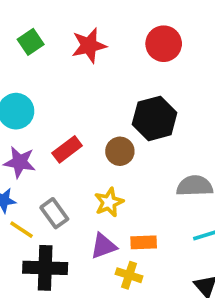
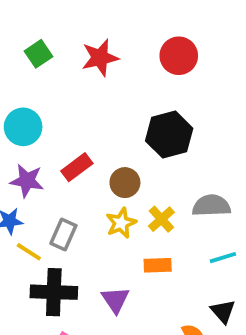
brown circle: (120, 151) -> (125, 183), moved
gray rectangle: (54, 213) -> (63, 234), turned 60
purple triangle: (103, 246) -> (115, 300), moved, turned -44
yellow cross: (129, 275) -> (161, 219), moved, turned 30

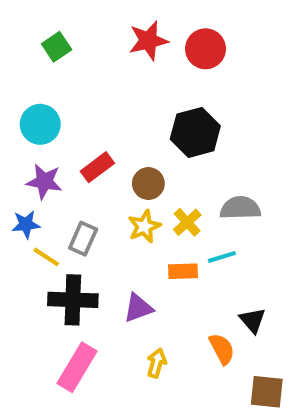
red star: (100, 58) -> (148, 41), moved
cyan line: (223, 258) -> (222, 257), moved
purple triangle: (115, 300) -> (138, 308), turned 44

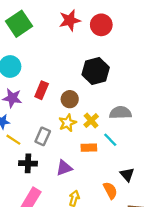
green square: (57, 47) -> (19, 24), size x1.6
red rectangle: (97, 167) -> (42, 90), turned -30
gray rectangle: (83, 239) -> (43, 136), moved
cyan line: (222, 257) -> (110, 140), turned 63
black cross: (73, 300) -> (28, 163), size x0.7

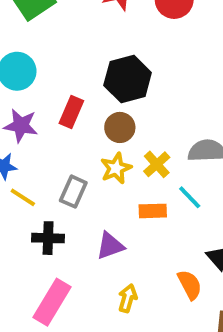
black hexagon: (96, 71) -> (128, 79), moved

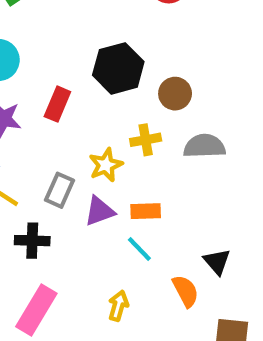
brown circle: (120, 127) -> (175, 94), moved
yellow cross: (157, 164) -> (146, 140), moved, turned 32
cyan line: (190, 197) -> (139, 249), moved
purple triangle: (110, 246) -> (99, 211), moved

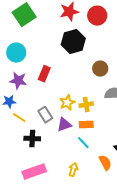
black hexagon: (118, 68) -> (73, 42), moved
yellow cross: (146, 140) -> (86, 105), moved
gray rectangle: (60, 190) -> (45, 115), turned -56
pink rectangle: (36, 310) -> (34, 172), turned 40

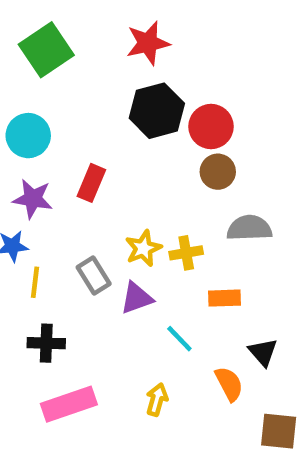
red circle: (97, 16) -> (211, 127), moved
yellow line: (19, 118) -> (35, 282), turned 64
orange rectangle: (86, 125) -> (225, 298), moved
black cross: (32, 139) -> (46, 343), moved

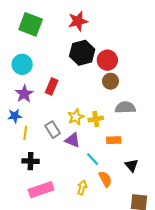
green square: (46, 50) -> (31, 24), turned -35
purple star: (33, 199) -> (24, 94), turned 30
purple triangle: (137, 298) -> (73, 140), turned 42
orange semicircle: (229, 384) -> (105, 179), moved

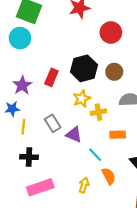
black hexagon: (82, 53) -> (84, 68), moved
red circle: (107, 60) -> (111, 32), moved
cyan circle: (22, 64) -> (20, 38), moved
yellow star: (76, 117) -> (82, 99), moved

